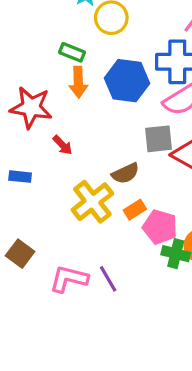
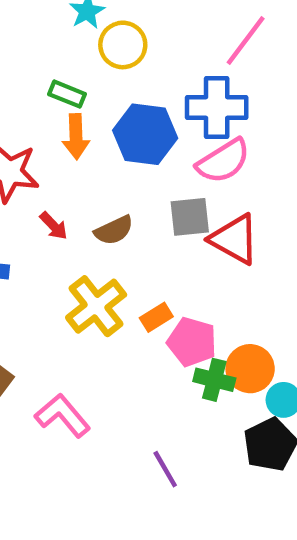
brown semicircle: (125, 173) -> (114, 230), moved
pink L-shape: (69, 279) -> (63, 416), turned 36
purple line: (108, 279) -> (165, 469), moved

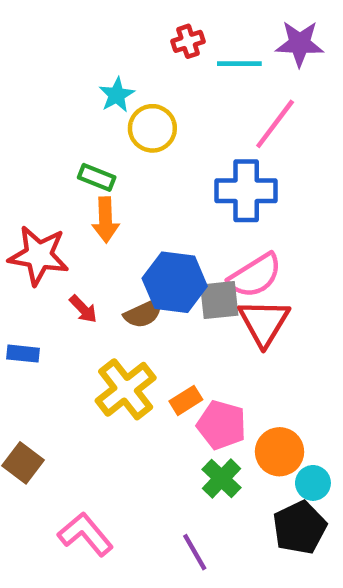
blue hexagon: (145, 134) -> (175, 282), moved
pink semicircle: (223, 161) -> (255, 276), moved
red triangle: (234, 239) -> (264, 322), turned 32
green cross: (214, 380) -> (222, 478), moved, turned 30
pink L-shape: (63, 416) -> (85, 534), moved

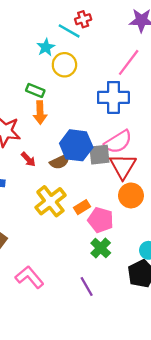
cyan line: (239, 64) -> (69, 31), moved, turned 30
orange circle: (280, 452) -> (131, 195), moved

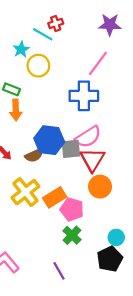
orange rectangle: (82, 207) -> (55, 197), size x1.5

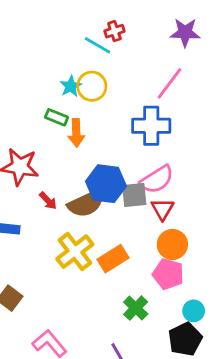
cyan star: (21, 49) -> (71, 86), moved
orange arrow: (16, 110) -> (76, 133), moved
brown semicircle: (34, 155) -> (86, 203), size x1.5
red triangle: (92, 160) -> (162, 209), size x0.7
pink pentagon: (72, 209) -> (168, 274), moved

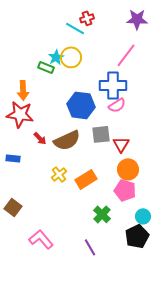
green rectangle: (57, 117) -> (46, 67), moved
orange arrow: (76, 133) -> (23, 90), moved
pink semicircle: (157, 179) -> (117, 105), moved, size x0.7
blue hexagon: (106, 184) -> (81, 105), moved
yellow cross: (75, 252) -> (59, 174), size x0.6

